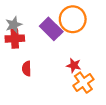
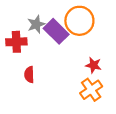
gray star: (14, 25) -> (36, 24), moved
red star: (74, 65) -> (93, 65), moved

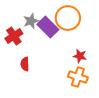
red cross: (16, 42) -> (14, 36), turned -30
orange cross: (91, 90) -> (78, 77), turned -36

